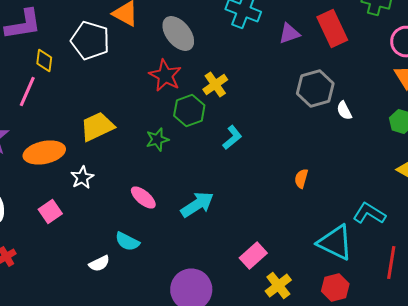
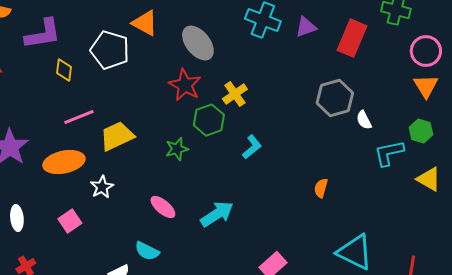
red rectangle: (332, 28) -> (352, 38), turned 48
purple triangle: (289, 34) -> (306, 27), moved
pink line: (27, 92) -> (79, 117), moved, turned 44
cyan L-shape: (369, 214) -> (389, 153), moved, turned -44

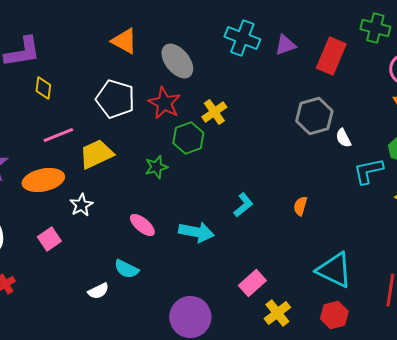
white pentagon: (110, 50) -> (115, 99), moved
cyan L-shape: (252, 147) -> (243, 205), moved
cyan arrow: (217, 214) -> (196, 232), turned 44

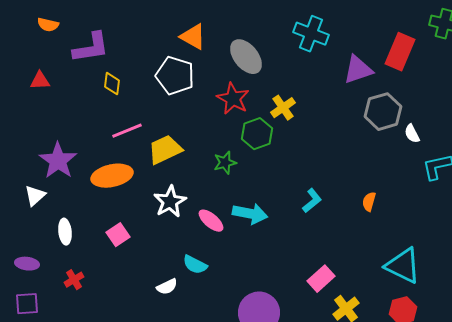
purple triangle: (285, 45) -> (358, 70), moved, size x1.4
white pentagon: (115, 99) -> (175, 76), moved
white star: (81, 205) -> (170, 202), moved, size x1.4
cyan arrow: (196, 232) -> (250, 214), moved

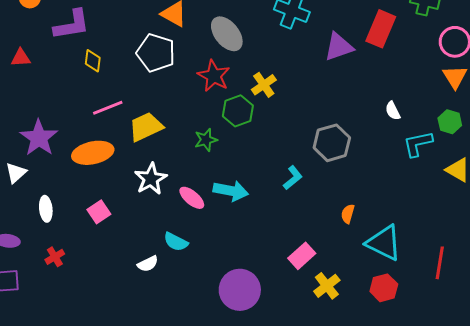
gray hexagon: (383, 112) -> (332, 143), moved
orange semicircle: (369, 202) -> (348, 214), moved

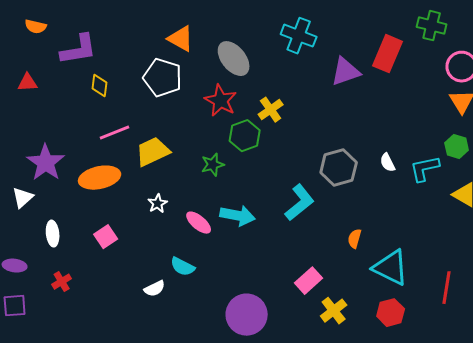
white semicircle: (393, 111) -> (388, 163), moved
cyan L-shape: (293, 178) -> (300, 203), size x1.5
white star: (151, 179) -> (158, 204), size x0.6

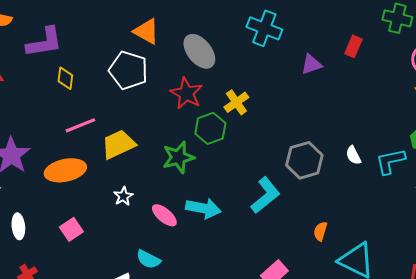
red rectangle: (388, 54) -> (353, 46), size x0.6
purple triangle: (346, 72) -> (311, 64), size x0.7
green star: (213, 165) -> (178, 157), size x1.4

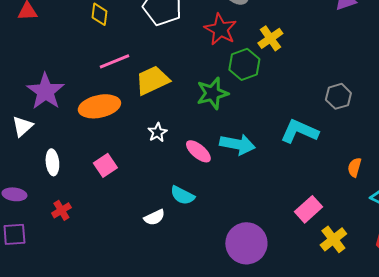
gray hexagon: (304, 160) -> (338, 96), size x0.7
cyan L-shape: (265, 195) -> (299, 131), turned -117

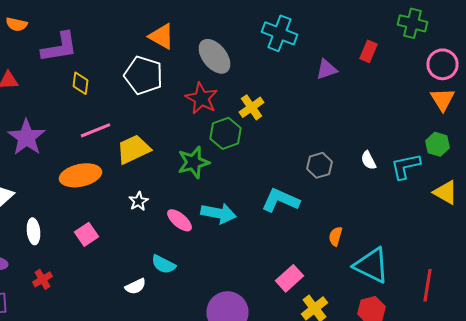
purple star: (45, 91) -> (26, 137), moved

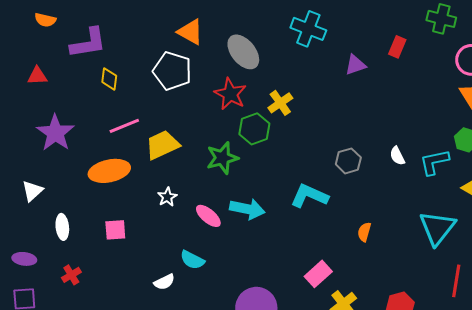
pink square: (86, 234) -> (115, 230), turned 30
cyan triangle: (372, 265) -> (437, 228), moved, turned 42

